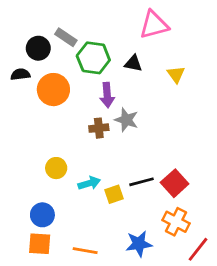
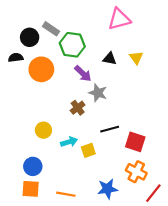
black triangle: (133, 63) -> (110, 59), moved
purple arrow: (107, 95) -> (83, 74), turned -42
brown cross: (99, 128) -> (78, 108), moved, turned -32
black line: (142, 182) -> (110, 129), moved
red square: (175, 183) -> (135, 142), turned -30

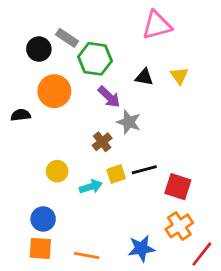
black semicircle: (16, 58) -> (21, 115), moved
yellow square: (88, 150) -> (116, 174), moved
orange cross: (136, 172) -> (179, 226), turned 30

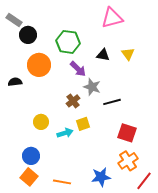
gray rectangle: (67, 38) -> (14, 20), moved
black line: (144, 170) -> (112, 102), moved
orange square: (40, 248) -> (29, 177), turned 36

